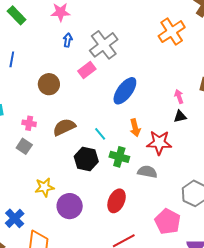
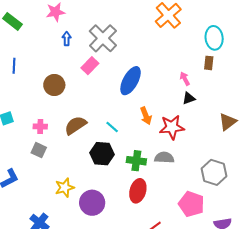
green cross: (119, 157) -> (136, 161), moved

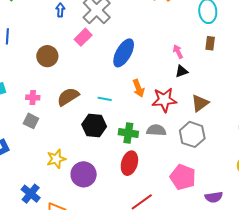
brown rectangle: (209, 63) -> (210, 43), moved
brown triangle: (228, 122) -> (200, 103), moved
cyan line: (112, 127) -> (105, 99), turned -32
gray hexagon: (214, 172) -> (192, 134), moved

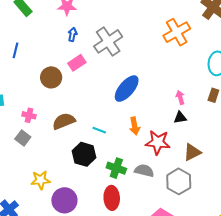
pink rectangle: (83, 37) -> (77, 63), moved
red ellipse: (129, 163) -> (112, 198), turned -30

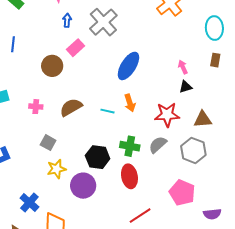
orange arrow: (135, 126) -> (130, 103), moved
gray square: (23, 138) -> (48, 143), moved
brown triangle: (192, 152) -> (203, 119), turned 30
black hexagon: (84, 154) -> (98, 157), moved
gray semicircle: (144, 171) -> (158, 145), turned -48

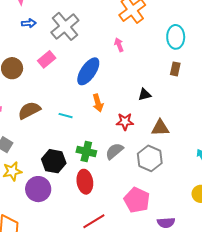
blue arrow: (67, 20) -> (29, 23), turned 80
pink rectangle: (76, 48) -> (47, 59), moved
pink arrow: (183, 67) -> (119, 45), moved
orange arrow: (130, 103) -> (98, 103), moved
red star: (167, 115) -> (125, 122), size x0.7

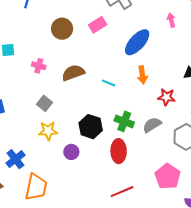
purple circle: (38, 189) -> (71, 152), size x0.6

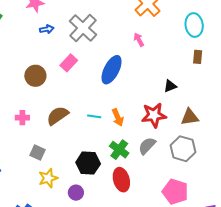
orange arrow: (142, 75) -> (118, 117), moved
red star: (166, 97) -> (154, 115), size x1.4
green cross: (124, 121) -> (119, 150), turned 30

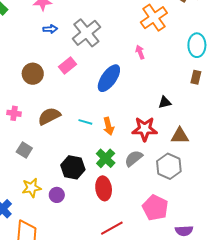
yellow star: (48, 178) -> (32, 188), moved

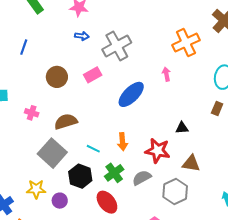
cyan line: (85, 122) -> (93, 149), moved
gray square: (24, 150) -> (52, 153), moved, size x1.8
red ellipse: (104, 188) -> (107, 202), turned -40

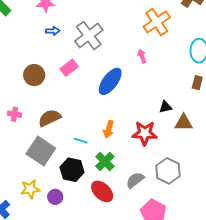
orange arrow: (123, 142) -> (109, 129), turned 30
brown triangle: (191, 163) -> (184, 123), moved
gray semicircle: (142, 178) -> (135, 180), moved

